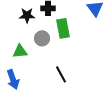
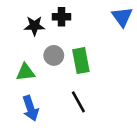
green rectangle: (63, 28) -> (81, 61), moved
blue arrow: (13, 79) -> (31, 108), moved

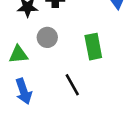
green rectangle: (81, 61) -> (93, 47), moved

